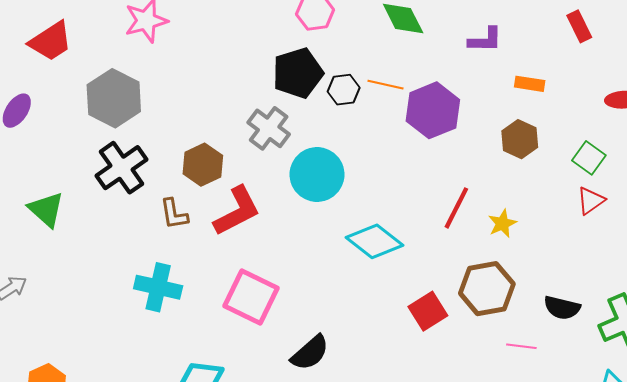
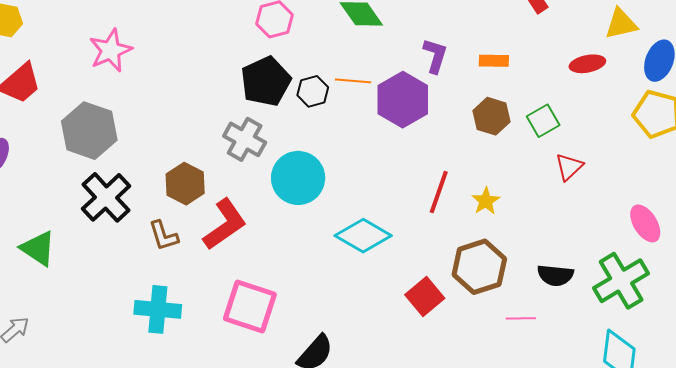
purple L-shape: (485, 40) -> (435, 56), moved, turned -66
green square: (589, 158) -> (543, 121), moved, turned 32

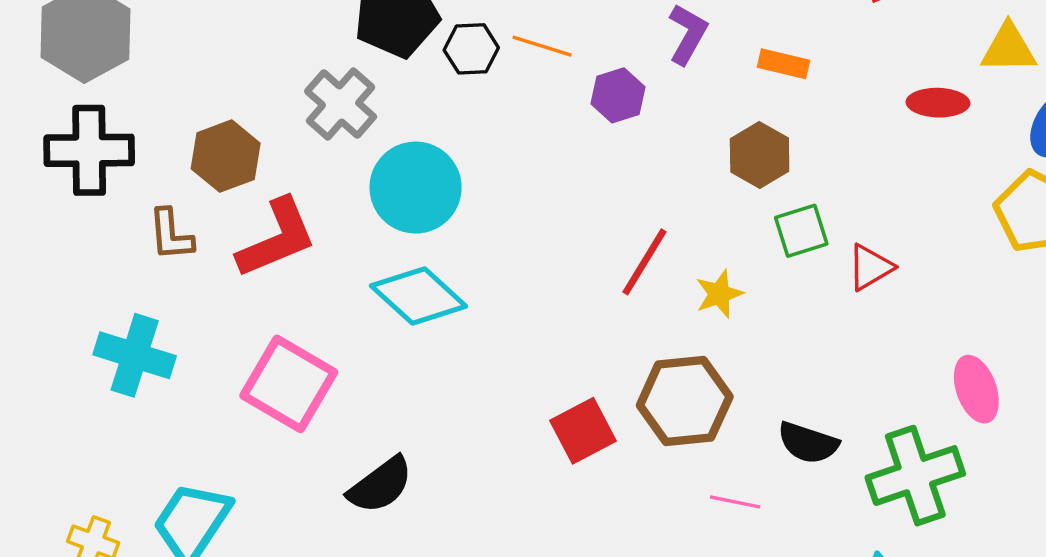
purple hexagon: (403, 100) -> (618, 95), size x0.6
green square: (543, 121) -> (801, 231), moved
black cross: (106, 197) -> (89, 150), turned 30
cyan diamond: (363, 236) -> (419, 296), moved

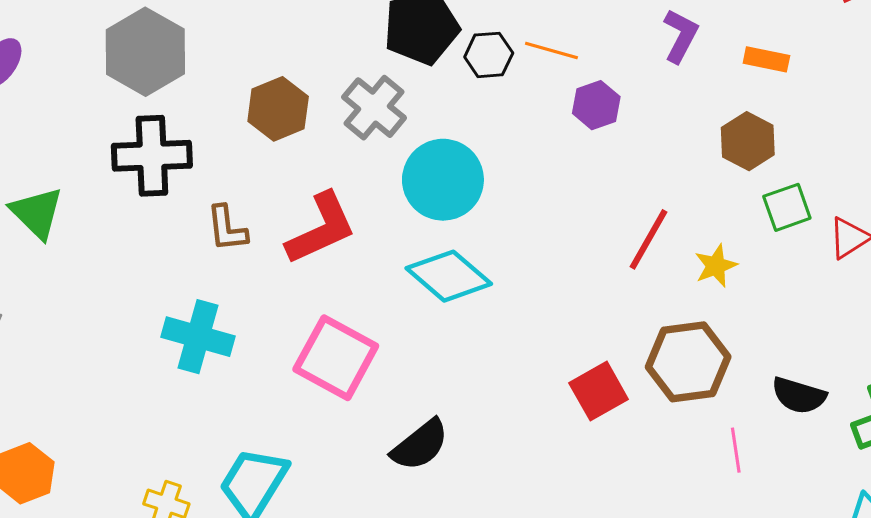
purple hexagon: (618, 95) -> (596, 105), moved
brown hexagon: (226, 156) -> (278, 109), moved
pink line: (735, 502) -> (736, 450), turned 72

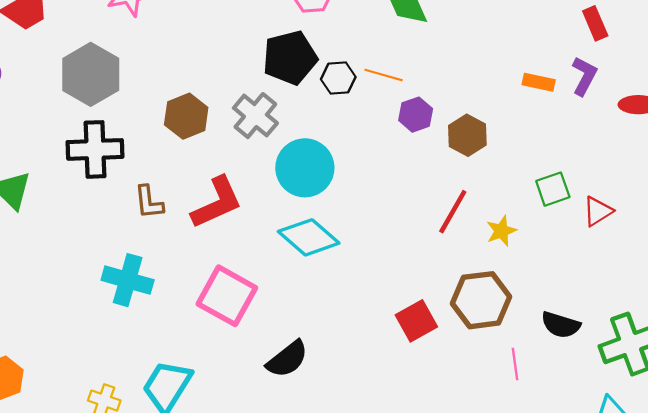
purple L-shape: (681, 36) -> (584, 76), moved
brown hexagon: (748, 141) -> (467, 135), moved

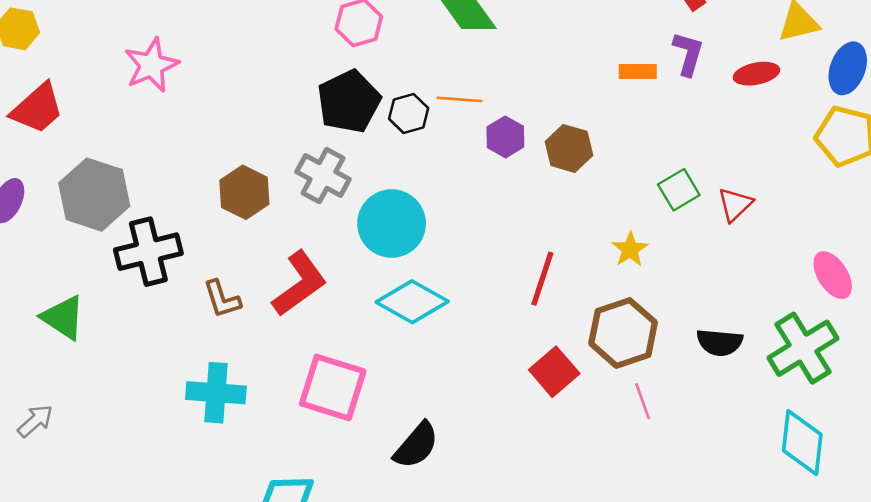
gray hexagon: (91, 74) -> (94, 195), moved
red line: (453, 212) -> (542, 279), moved
pink line: (515, 364) -> (643, 401), moved

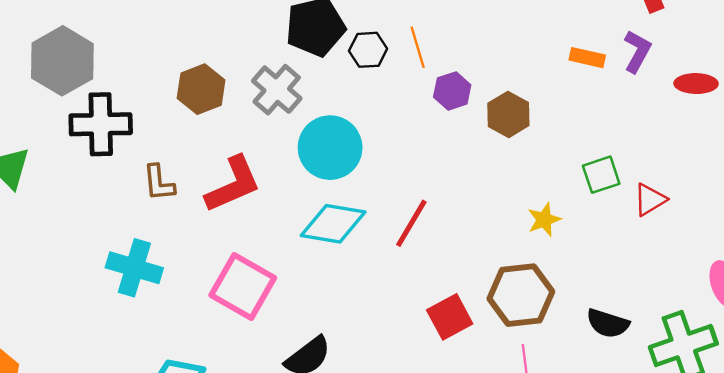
orange line: (460, 99) -> (418, 47), turned 57
red line: (542, 279) -> (411, 223), moved
cyan diamond: (412, 302) -> (333, 224), turned -32

